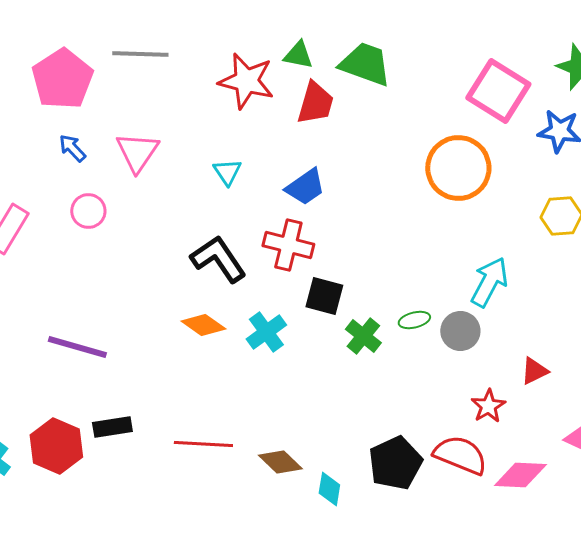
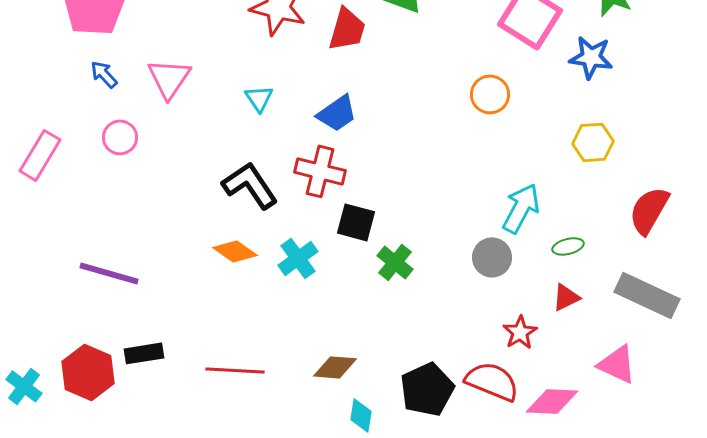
orange circle: (458, 168) -> (490, 94), size x0.6
green ellipse: (414, 320) -> (568, 246), moved
brown diamond: (280, 462) -> (335, 367), moved, turned -39

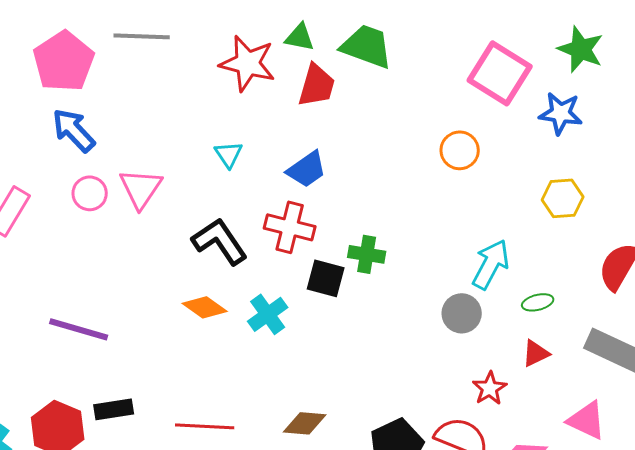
blue arrow: (104, 74) -> (74, 130), size x1.6
pink triangle: (169, 78) -> (141, 188), moved
green cross: (395, 262) -> (367, 254), moved, turned -30

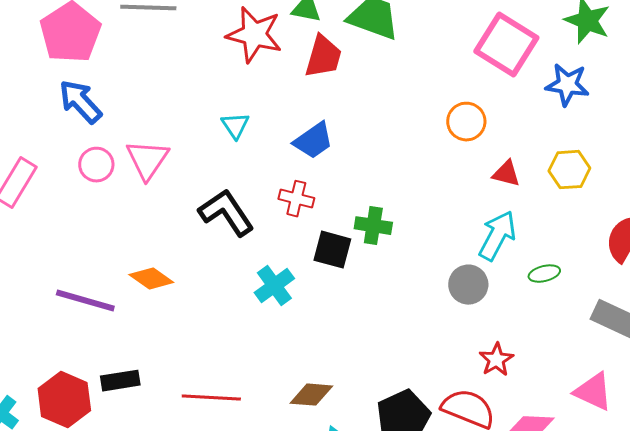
red cross: (290, 227) -> (296, 199), size x0.7
orange diamond: (205, 307) -> (151, 279), moved
red triangle: (536, 353) -> (506, 174), moved, turned 40

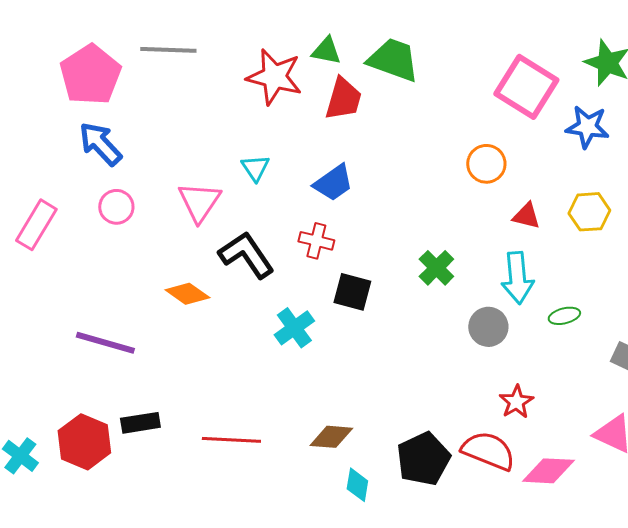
pink triangle: (147, 160) -> (199, 202), moved
green cross: (373, 226) -> (436, 268), moved, turned 36
cyan arrow: (497, 236) -> (517, 278), turned 147
orange diamond: (151, 279) -> (187, 294), moved

